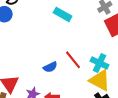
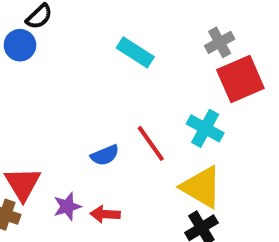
cyan cross: (99, 63) -> (205, 128), moved

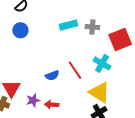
gray cross: (220, 42) -> (92, 27), moved, turned 32
blue circle: (20, 45) -> (20, 30), moved
cyan rectangle: (135, 52) -> (68, 25), turned -48

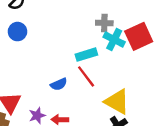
cyan rectangle: (68, 25) -> (86, 55), moved
cyan cross: (102, 63) -> (114, 40), moved

